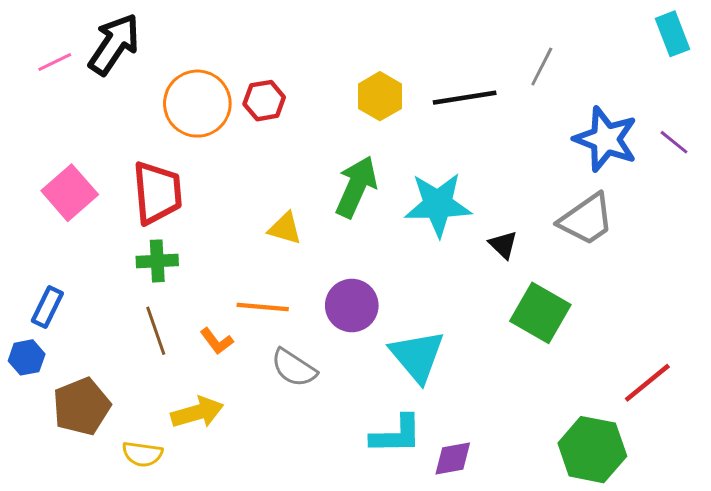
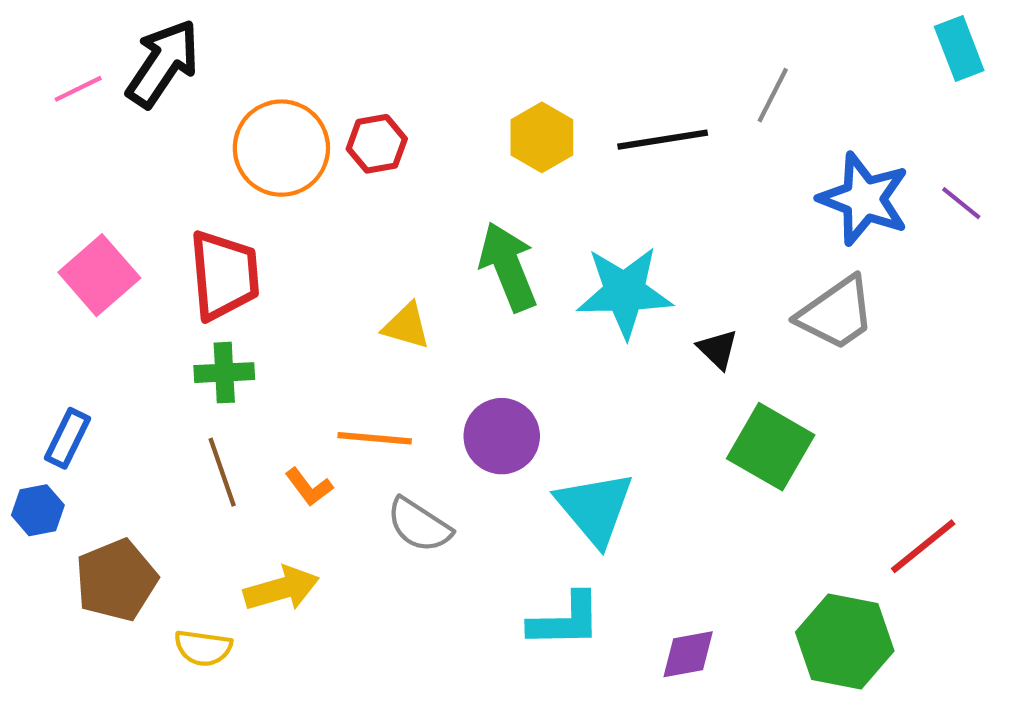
green arrow: (356, 187) -> (508, 267), turned -46
purple diamond: (453, 458) -> (688, 654), moved

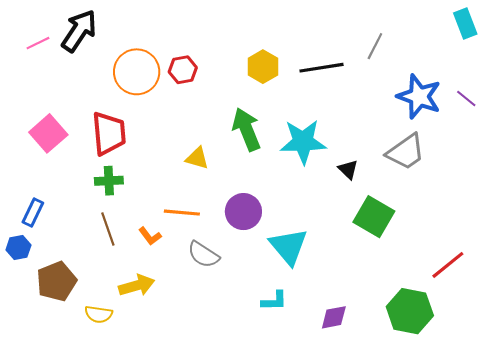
cyan L-shape: (565, 620) -> (274, 301), size x0.7

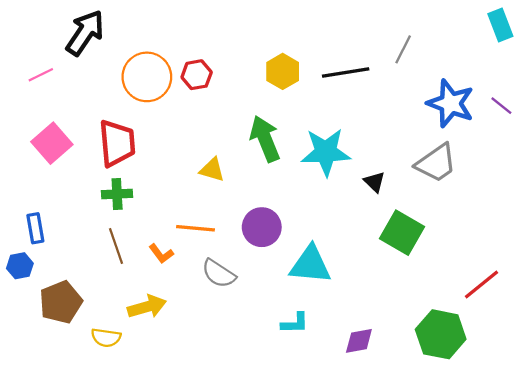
pink line: (38, 43) -> (41, 75), moved
blue rectangle: (33, 213) -> (35, 228), turned -36
cyan triangle: (289, 246) -> (310, 265), turned -45

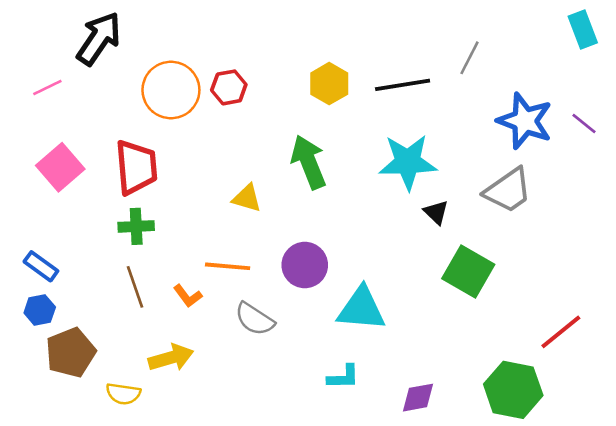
cyan star: (326, 152) -> (408, 162), moved
blue rectangle: (35, 228) -> (41, 266), turned -44
blue hexagon: (20, 266) -> (40, 310), moved

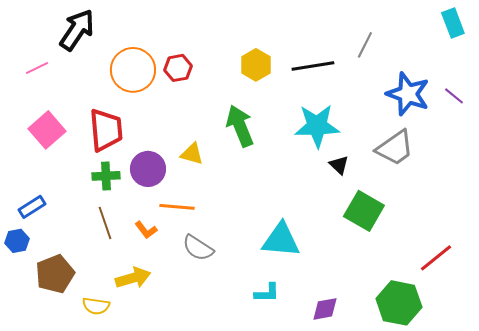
purple circle: (305, 265) -> (148, 169), moved
blue rectangle: (41, 266) -> (32, 207), turned -68
blue hexagon: (40, 310) -> (17, 241), moved

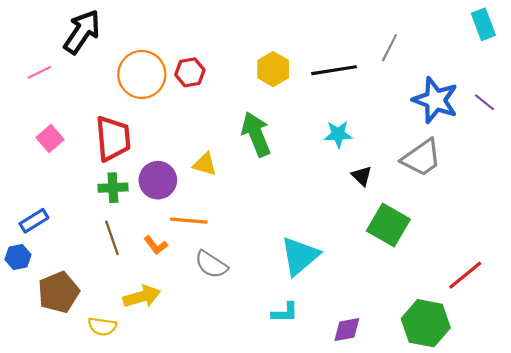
cyan star: (317, 126) -> (338, 134), size x0.6
pink square: (47, 130) -> (50, 139), size x0.7
cyan triangle: (281, 240) -> (300, 256), turned -45

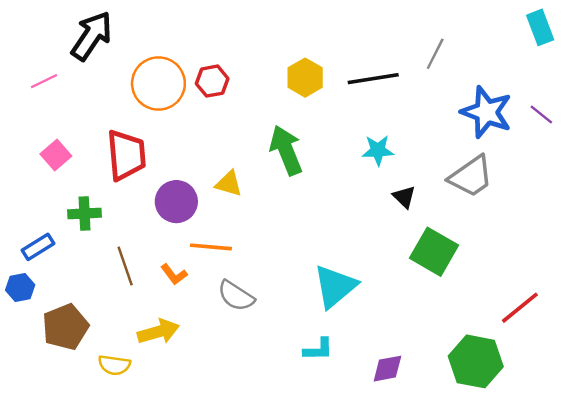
green cross: (113, 188) -> (85, 214), moved

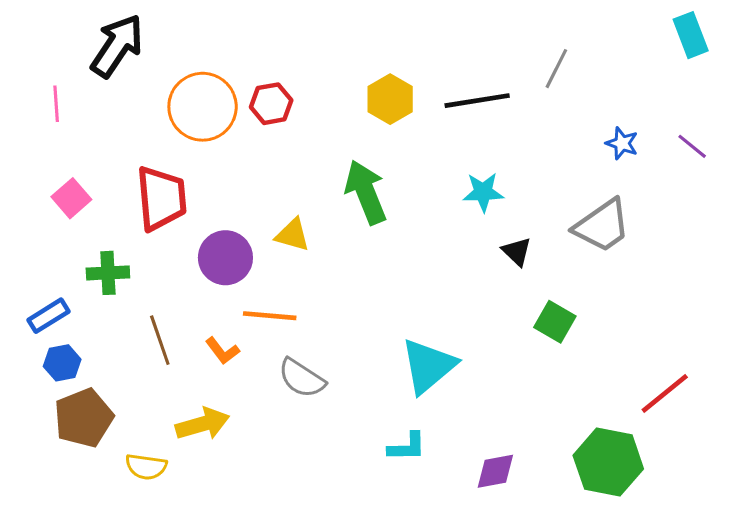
pink line: (44, 81) -> (56, 104), turned -68
blue star: (486, 112) -> (622, 143), size x0.5
green square: (434, 252) -> (555, 322), size x0.7
blue hexagon: (20, 287) -> (62, 363), moved

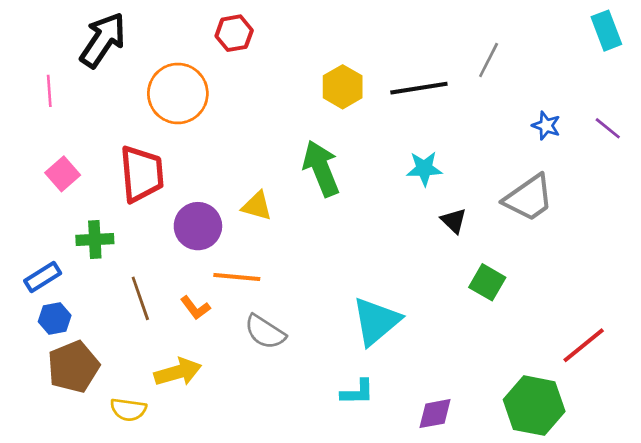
red hexagon: (271, 104) -> (234, 33), moved

